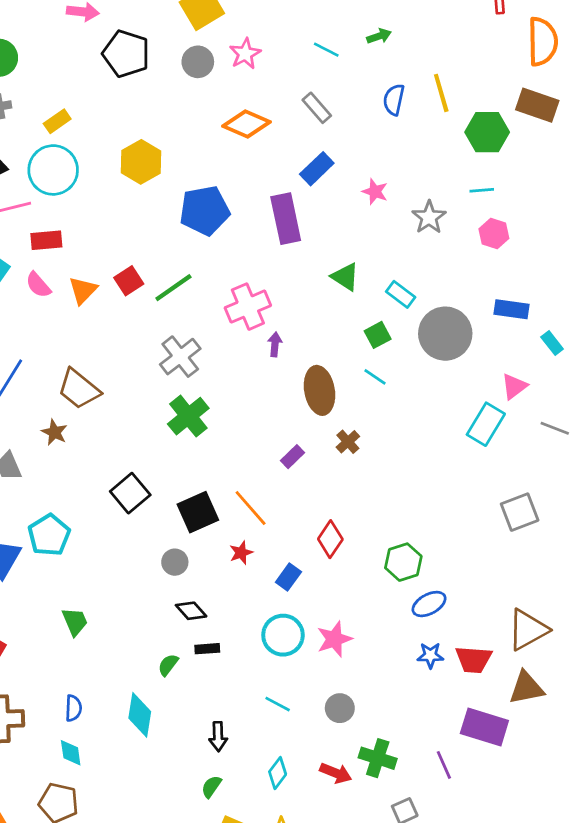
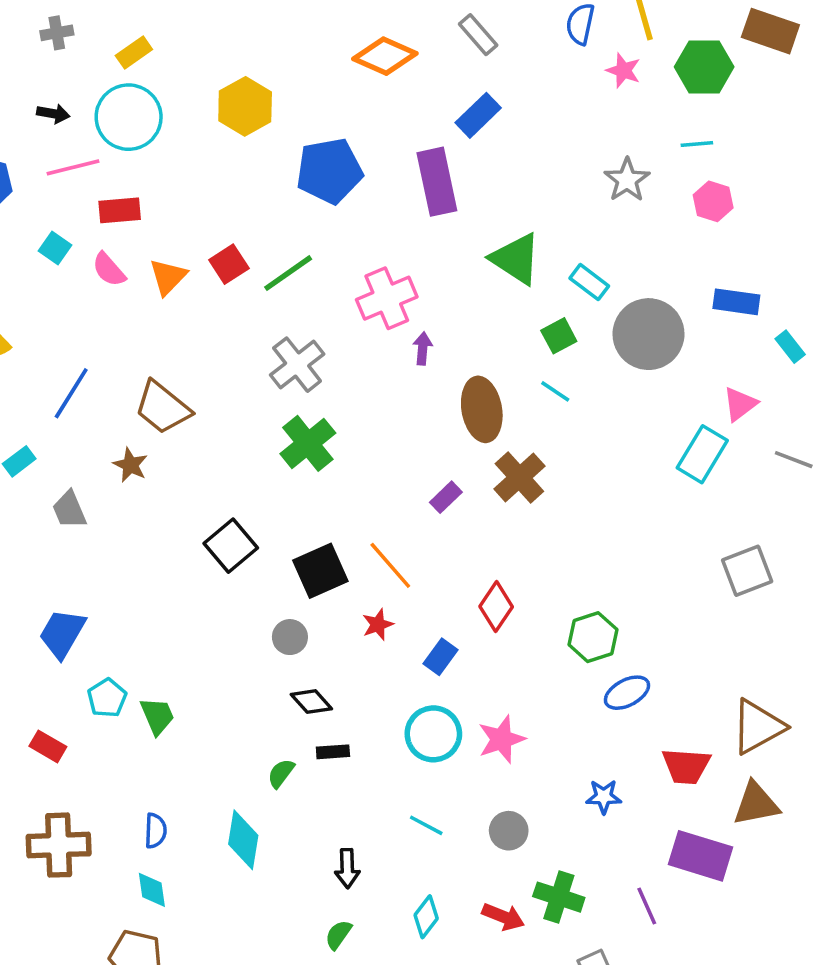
pink star: (375, 192) -> (623, 71), moved
green triangle: (345, 277) -> (516, 259), size x1.4
brown cross: (348, 442) -> (519, 477), size x1.6
cyan pentagon: (49, 535) -> (107, 698), moved, size x0.7
blue star: (430, 655) -> (604, 797), moved

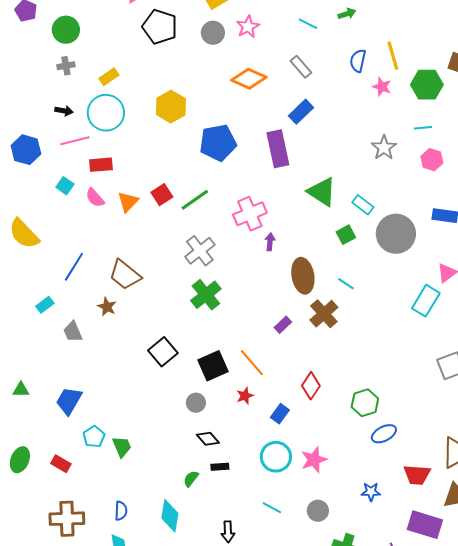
cyan line: (555, 391) -> (346, 284), moved

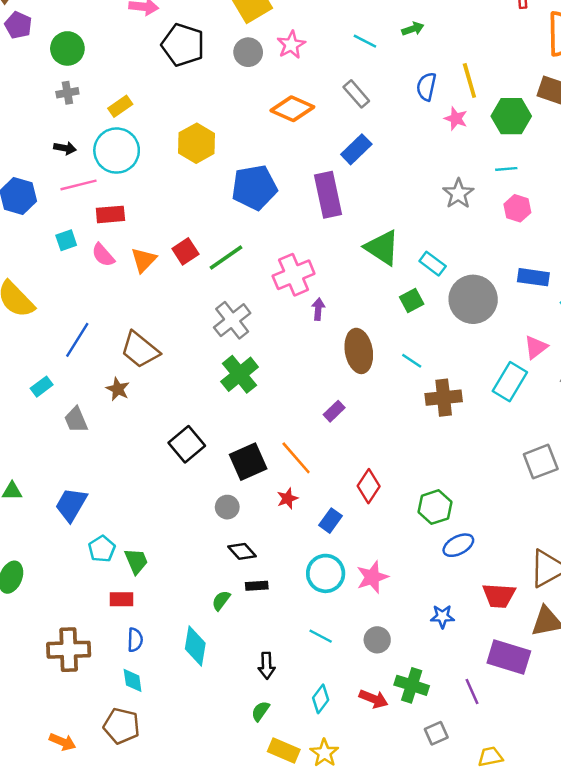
cyan square: (65, 186) -> (66, 240), turned 36
brown cross: (324, 314) -> (444, 398), moved, turned 36
red rectangle: (61, 464) -> (122, 599), moved, turned -30

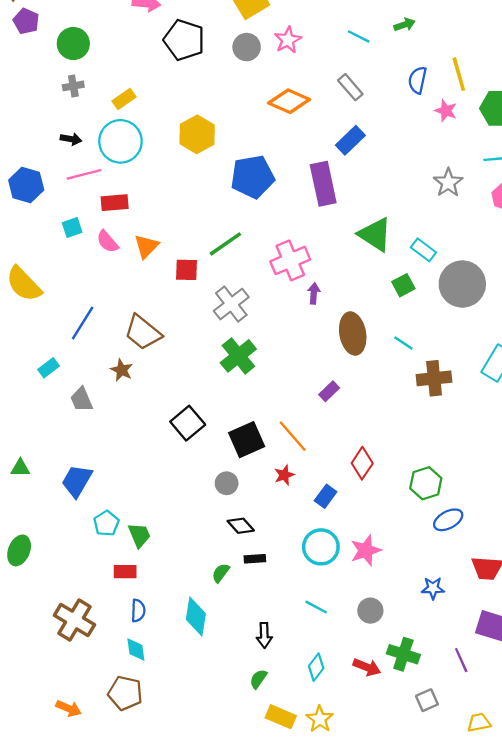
red square: (185, 251) -> (186, 270), moved, turned 35
brown cross: (69, 650) -> (74, 620), turned 33

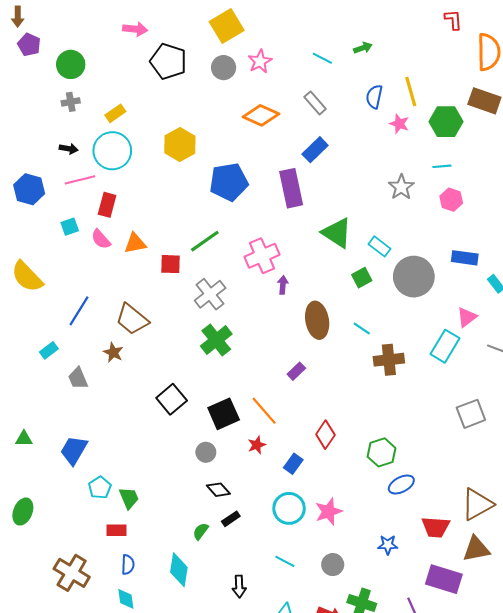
red rectangle: (115, 203) -> (107, 205), turned -70
orange triangle: (146, 246) -> (135, 243), turned 35
black rectangle: (255, 559) -> (231, 519), turned -30

